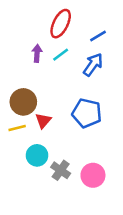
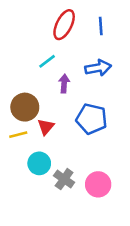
blue line: (98, 36) -> (101, 26), moved, turned -63
purple arrow: (37, 53) -> (64, 84), moved
cyan line: (61, 55) -> (47, 61), moved
blue arrow: (93, 65) -> (98, 68), turned 45

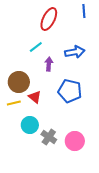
blue line: (101, 26) -> (84, 11), moved
red triangle: (46, 127) -> (35, 97), turned -32

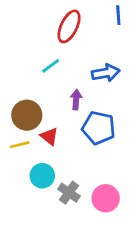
purple arrow: (49, 64) -> (76, 100), moved

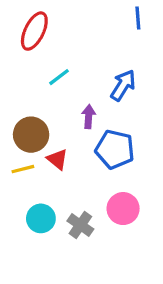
red ellipse: (69, 26) -> (34, 31), moved
blue arrow: (106, 73) -> (123, 85), turned -48
cyan circle: (42, 176) -> (41, 218), moved
pink circle: (106, 198) -> (123, 209), moved

